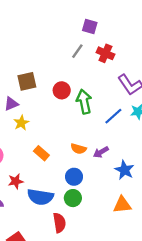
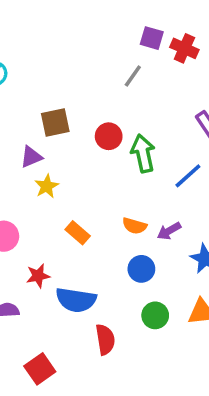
red cross: (105, 53) -> (184, 48), moved
blue circle: (74, 177) -> (141, 269), moved
green circle: (73, 198) -> (155, 315), moved

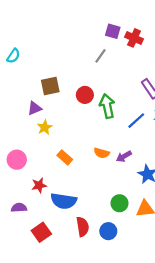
blue circle: (141, 269) -> (108, 231), moved
green circle: (155, 315) -> (119, 203), moved
red square: (40, 369) -> (41, 232), moved

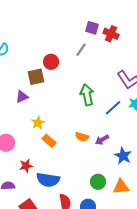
red circle: (85, 95) -> (51, 62), moved
yellow star: (45, 127) -> (38, 123), moved

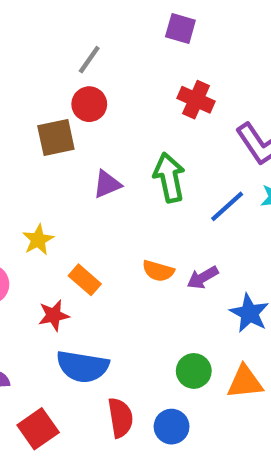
red cross: (111, 34) -> (196, 100), moved
gray line: (81, 50) -> (89, 60), moved
purple triangle: (22, 97) -> (107, 184), moved
yellow star: (38, 123) -> (38, 240), moved
red star: (26, 166) -> (54, 315), moved

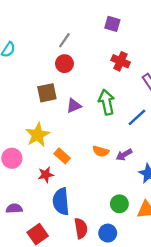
brown square: (56, 137) -> (47, 93), moved
yellow star: (38, 240) -> (38, 135), size x1.5
blue semicircle: (83, 367) -> (61, 201), turned 76

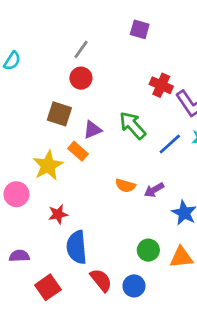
red cross: (121, 61) -> (161, 85), moved
brown square: (47, 93) -> (59, 114), turned 30
green arrow: (107, 102) -> (133, 125), turned -30
orange rectangle: (62, 156) -> (78, 151), moved
red semicircle: (81, 228) -> (101, 280), turned -30

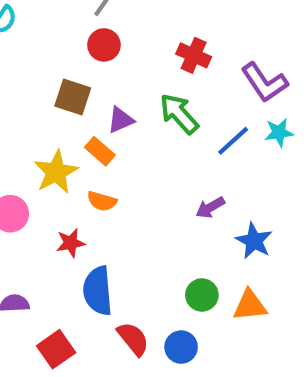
red cross: (161, 85) -> (194, 55), moved
orange semicircle: (125, 186) -> (102, 201), moved

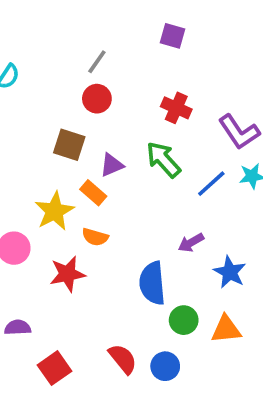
red star: (71, 243) -> (67, 274), size x1.4
blue semicircle: (98, 291) -> (152, 283), moved

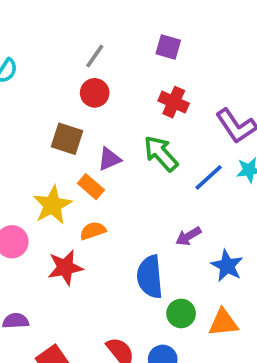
purple square: (173, 36) -> (168, 47), moved
orange semicircle: (95, 237) -> (93, 231), turned 145

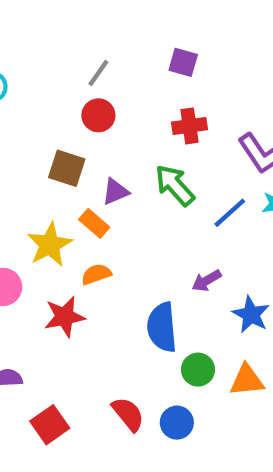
red cross: (174, 102) -> (190, 126), turned -32

